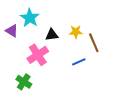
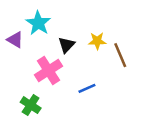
black triangle: (52, 35) -> (66, 45), turned -40
blue line: (79, 62) -> (87, 88), moved

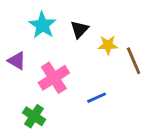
purple triangle: (15, 40) -> (17, 61), moved
black triangle: (66, 45) -> (79, 29), moved

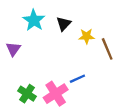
purple triangle: (17, 61) -> (13, 49), turned 35
pink cross: (54, 78) -> (56, 94), moved

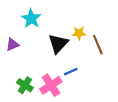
black triangle: (64, 24) -> (58, 44), moved, size x1.5
purple triangle: (13, 49) -> (12, 45), turned 32

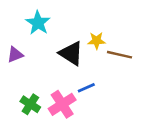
black triangle: (58, 44) -> (71, 53), turned -40
brown line: (98, 45) -> (119, 55), turned -54

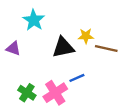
black triangle: (71, 53) -> (63, 47), turned -45
purple triangle: (15, 55) -> (13, 48), turned 42

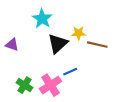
cyan star: (34, 20) -> (42, 19), moved
black triangle: (63, 47) -> (58, 44), turned -30

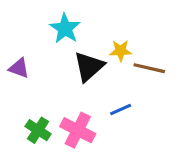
blue line: (70, 72) -> (121, 109), moved
pink cross: (50, 85) -> (78, 130), turned -30

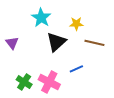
yellow star: (121, 51) -> (76, 24), moved
purple triangle: (19, 68) -> (12, 43), turned 32

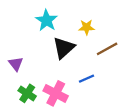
purple triangle: (12, 43) -> (16, 64), moved
brown line: (94, 43) -> (107, 49), turned -42

